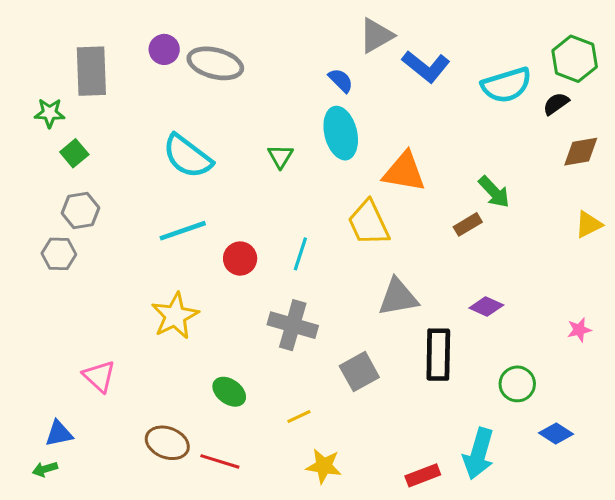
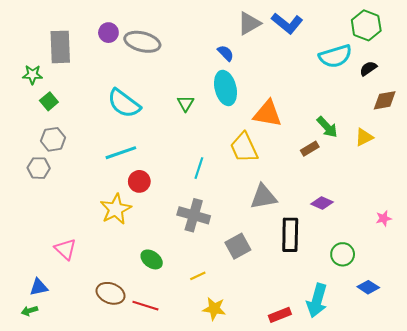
green hexagon: (575, 59) -> (366, 25), moved
blue L-shape: (426, 66) -> (287, 23), moved
yellow triangle: (589, 224) -> (364, 137), moved
red circle: (240, 259) -> (139, 181), moved

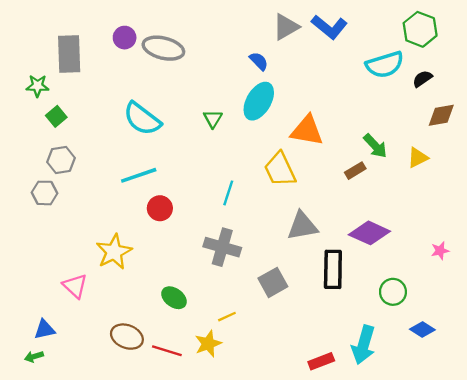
cyan ellipse: (226, 88) -> (259, 101), turned 44
purple diamond: (322, 203) -> (369, 233), size x1.6
yellow star: (116, 209) -> (114, 252), moved
yellow star: (214, 309) -> (208, 344), moved, turned -30

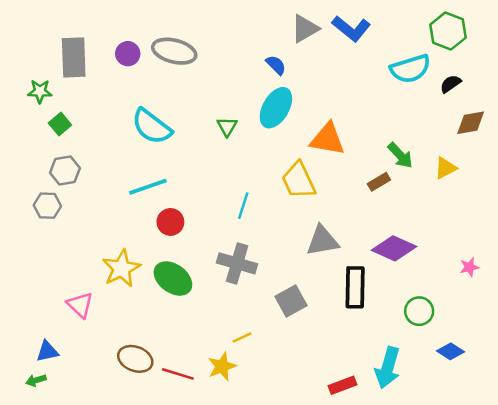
purple circle: (125, 38) -> (128, 54), moved
green ellipse: (174, 298) -> (173, 278), moved, size x1.4

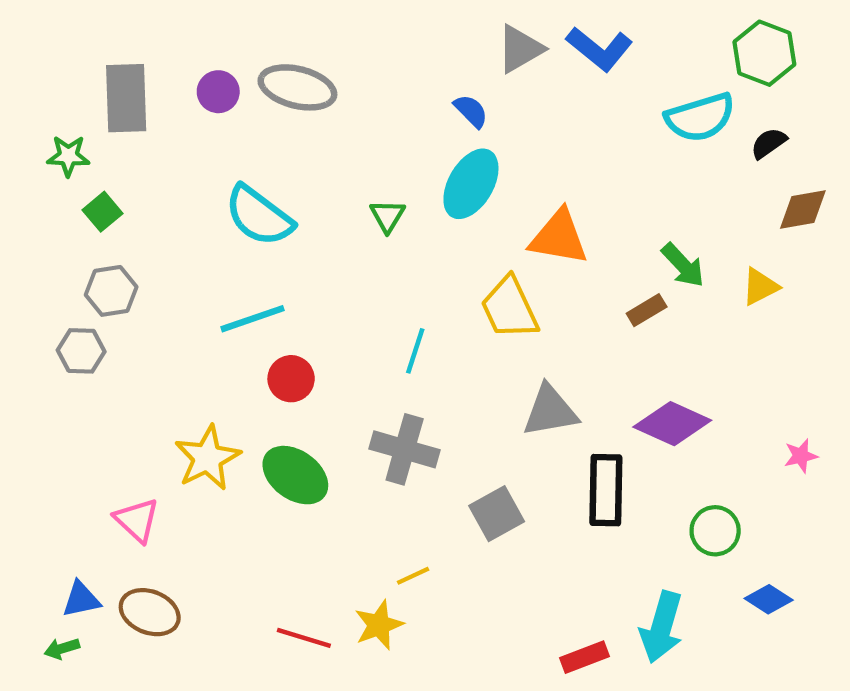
brown ellipse: (135, 359) -> (150, 612), moved

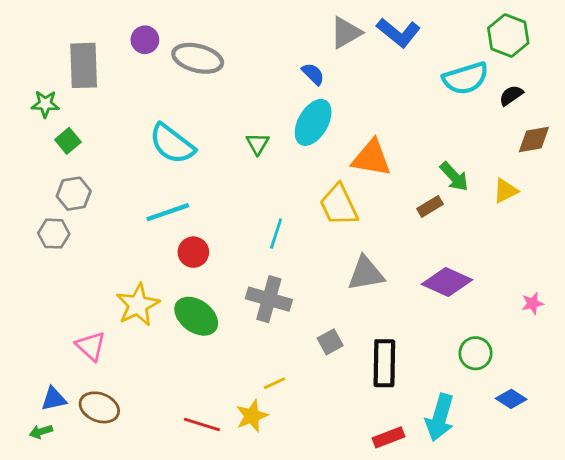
purple circle: (218, 92) -> (145, 40), moved
black rectangle: (606, 490) -> (384, 363), moved
gray square: (497, 514) -> (330, 342), size x0.7

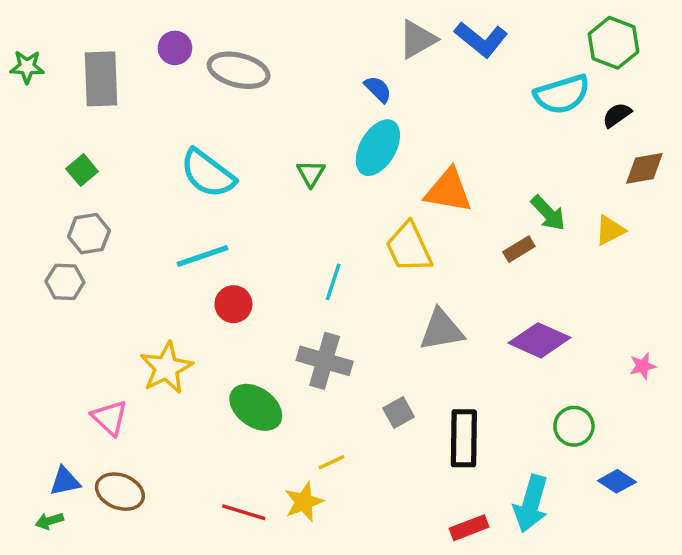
green star: (45, 104) -> (27, 67), moved
green ellipse: (196, 316) -> (256, 407), moved

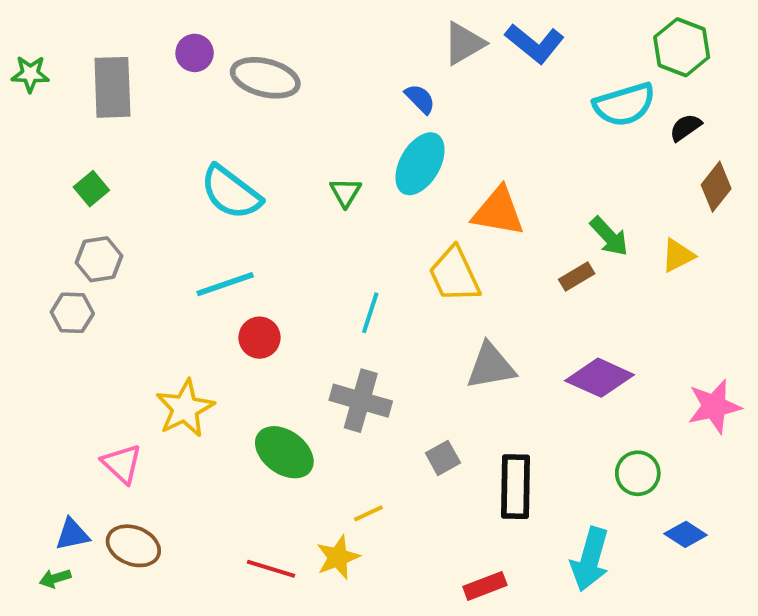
brown diamond: (644, 168) -> (716, 187), turned -42
pink star: (643, 366) -> (714, 406), size x1.8
red rectangle: (469, 528) -> (485, 586), moved

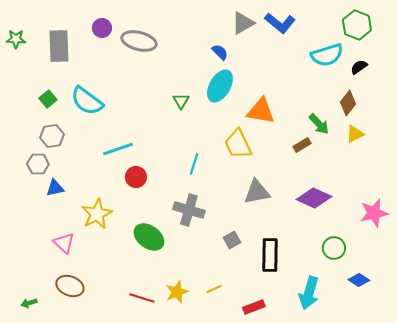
brown diamond: (716, 187) -> (348, 103), moved
cyan semicircle: (231, 192) -> (87, 101), moved
yellow line: (368, 513) -> (214, 289), moved
blue triangle: (72, 534) -> (55, 188), moved

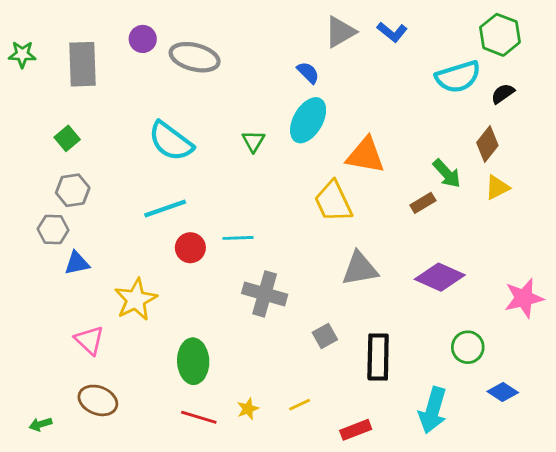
blue L-shape: (280, 23) -> (392, 32), size x0.7
cyan semicircle: (87, 101) -> (171, 141), moved
cyan line: (194, 164) -> (238, 238), moved, turned 70
green ellipse: (149, 237) -> (193, 361), moved, turned 52
yellow star: (177, 292) -> (248, 409), size x0.7

